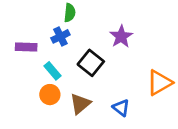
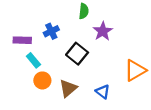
green semicircle: (70, 13) -> (84, 11), moved
cyan rectangle: (53, 71) -> (33, 60), moved

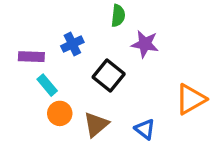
purple star: (103, 31) -> (145, 44), turned -30

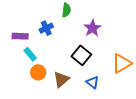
green semicircle: (118, 16) -> (66, 10), moved
purple star: (145, 44) -> (92, 28), turned 30
black square: (109, 76) -> (81, 55), moved

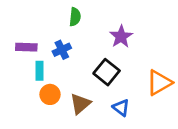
green semicircle: (66, 10) -> (75, 17), moved
blue cross: (46, 28) -> (62, 50), moved
cyan rectangle: (30, 54) -> (39, 71), turned 40

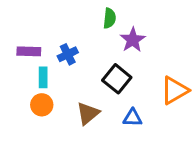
green semicircle: (75, 17) -> (110, 18), moved
orange circle: (50, 94) -> (42, 105), moved
blue triangle: (121, 108) -> (133, 118), turned -36

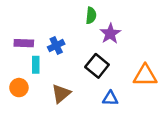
orange triangle: (174, 90) -> (145, 76), turned 30
orange circle: (42, 105) -> (19, 88), moved
brown triangle: (88, 113) -> (61, 94), moved

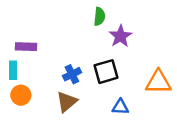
blue cross: (56, 46) -> (72, 74), moved
cyan rectangle: (36, 65) -> (13, 70), moved
black square: (97, 66) -> (106, 72), turned 35

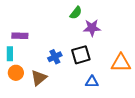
green semicircle: (99, 17) -> (76, 13), turned 32
purple star: (120, 36) -> (92, 28), turned 30
brown triangle: (67, 102) -> (39, 78), moved

